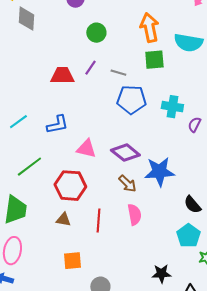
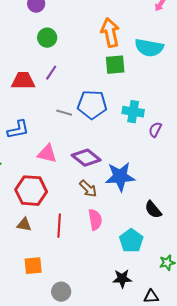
green circle: (96, 33) -> (47, 38), moved
gray line: (118, 73) -> (64, 113), moved
cyan pentagon: (188, 236) -> (131, 241), moved

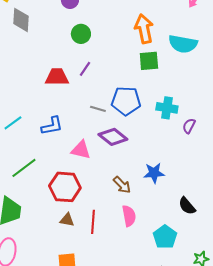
purple diamond: (86, 158) -> (113, 137), moved
blue star: (120, 177) -> (154, 173), size x0.7
brown triangle: (24, 225) -> (67, 220), moved

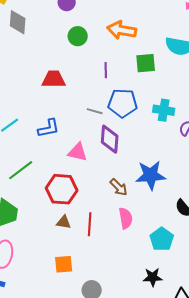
orange arrow: (144, 29) -> (122, 30), moved, turned -68
purple line: (85, 69) -> (106, 70), moved, turned -35
purple diamond: (113, 137) -> (110, 139), turned 56
blue star: (154, 173) -> (151, 175), size x1.4

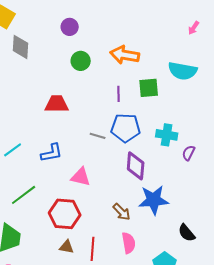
purple line: (106, 70) -> (119, 94), moved
purple diamond: (110, 139) -> (136, 166), moved

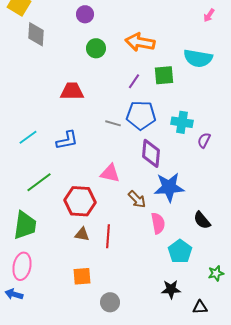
purple line: (119, 94) -> (134, 81), turned 35
pink triangle: (81, 177) -> (110, 173), moved
pink semicircle: (129, 243) -> (158, 223), moved

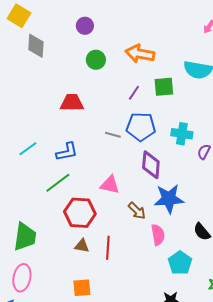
green line: (39, 182) -> (58, 183), moved

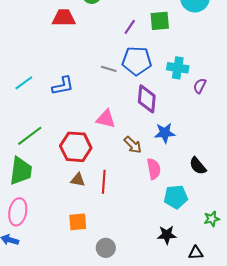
red trapezoid: (72, 103) -> (64, 18), moved
green line: (58, 183) -> (30, 136), moved
blue star: (169, 199) -> (165, 133), size x0.7
cyan pentagon: (180, 263) -> (176, 197), turned 30

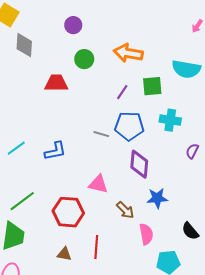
cyan cross: (178, 68) -> (170, 120), moved
brown triangle: (78, 180) -> (64, 254), moved

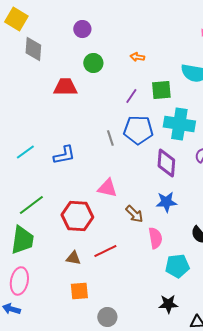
orange arrow: (128, 53) -> (137, 57), size x0.5
cyan cross: (170, 120) -> (179, 124), size x1.4
gray line: (101, 134) -> (110, 138), turned 56
purple diamond: (139, 164) -> (166, 163), moved
red line: (96, 247) -> (105, 251), turned 60

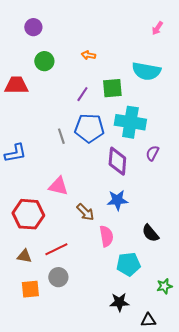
gray circle: (107, 317) -> (58, 277), moved

